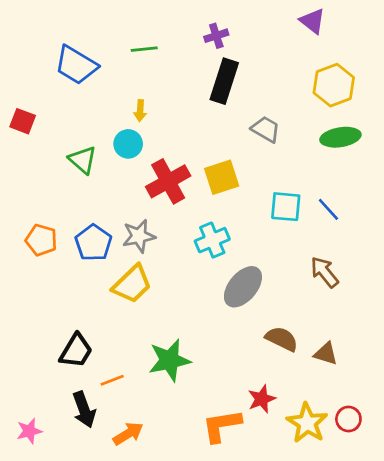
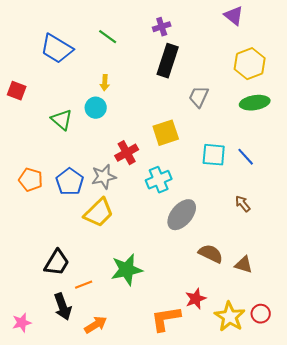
green line: (144, 49) -> (108, 37), turned 42
gray trapezoid: (266, 129) -> (199, 97), turned -95
red cross: (168, 181) -> (127, 153), moved, size x0.7
brown arrow: (324, 272) -> (243, 204), size x0.7

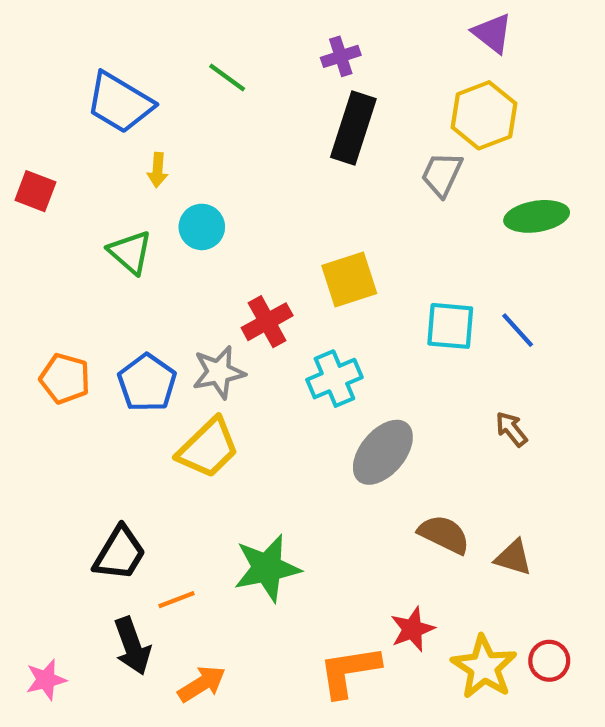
yellow hexagon: (250, 64) -> (484, 115), moved
yellow arrow: (105, 83) -> (158, 170), moved
gray trapezoid: (199, 97) -> (442, 174), moved

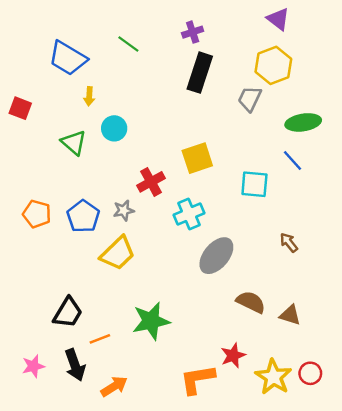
blue line: (518, 330) -> (292, 161), moved
gray star: (219, 372) -> (124, 210), size x0.7
pink star: (46, 680) -> (33, 366), moved

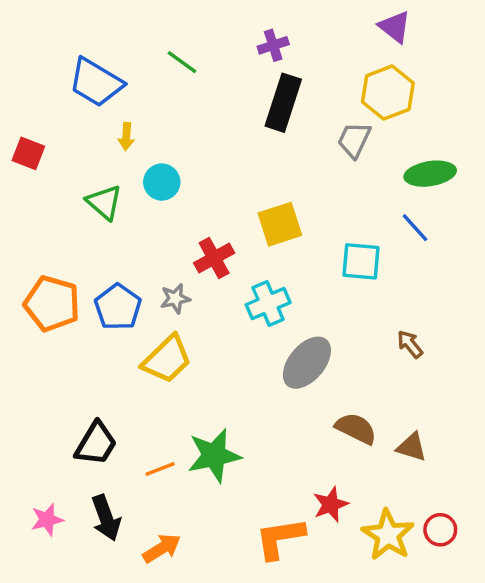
orange pentagon: (37, 214) -> (52, 304), size x1.4
orange line: (100, 339) -> (160, 469), moved

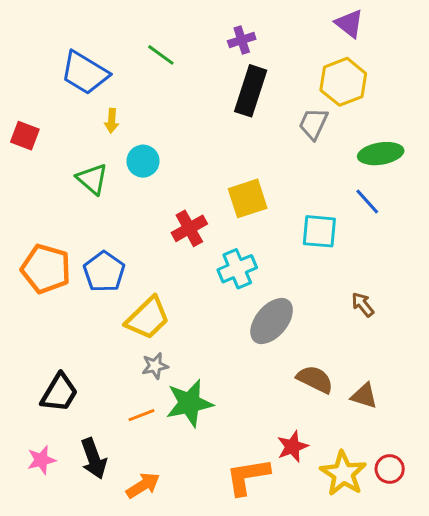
gray star: (175, 299) -> (155, 366), moved
black trapezoid: (96, 444) -> (59, 393), moved

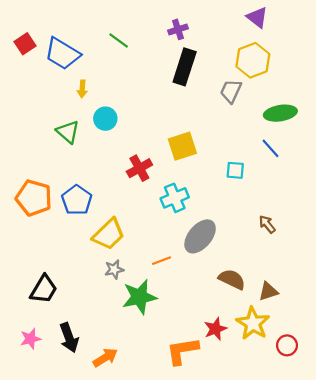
red square: (25, 136) -> (25, 44), moved, turned 35
cyan square: (319, 231) -> (235, 170), size x0.7
brown triangle: (364, 396) -> (268, 291), turned -35
orange line: (142, 415) -> (161, 261), moved
yellow star: (343, 473) -> (253, 323), moved

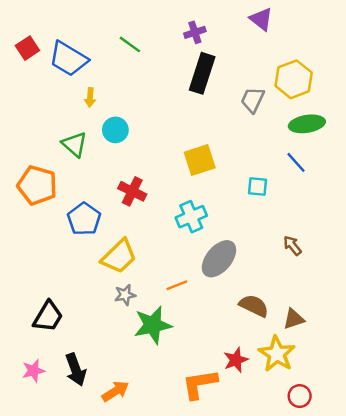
purple triangle: (257, 17) -> (261, 19), moved
yellow hexagon: (253, 60) -> (294, 79), moved
red cross: (139, 168) -> (132, 191), moved, turned -35
orange pentagon: (34, 198) -> (37, 185), moved
red circle: (287, 345) -> (300, 396), moved

